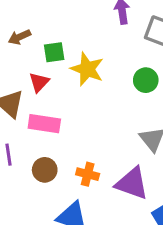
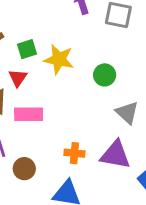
green circle: (146, 80) -> (105, 75), moved
brown circle: (45, 170) -> (24, 169), moved

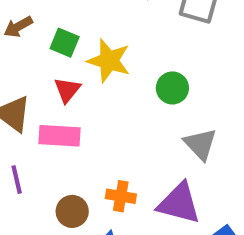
green square: (27, 49) -> (65, 43), turned 36
red triangle: (18, 78) -> (67, 90), moved
brown circle: (24, 169) -> (72, 211), moved

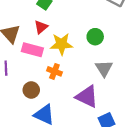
yellow star: (109, 61) -> (61, 44), moved, turned -30
orange cross: (121, 196) -> (54, 71), moved

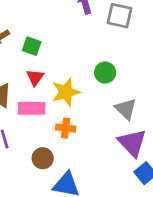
purple triangle: (87, 97) -> (132, 143), moved, turned 35

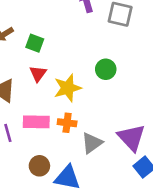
pink rectangle: (32, 108) -> (36, 122), moved
gray triangle: (126, 109) -> (92, 143), moved, turned 40
brown circle: (43, 158) -> (39, 166), moved

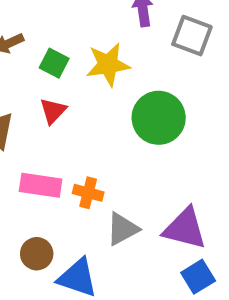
green circle: (106, 69) -> (159, 118), size x1.6
yellow star: (67, 88) -> (108, 65), moved
purple triangle: (132, 138) -> (185, 229), turned -40

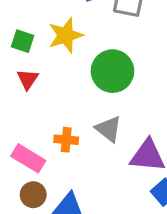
pink rectangle: (41, 185) -> (28, 158), moved, turned 32
gray triangle: (122, 229) -> (109, 129), moved, turned -44

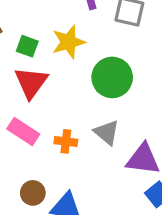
red triangle: (28, 79) -> (31, 83), size x1.6
pink rectangle: (28, 158) -> (23, 131), moved

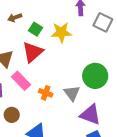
green circle: (112, 77) -> (95, 76), moved
brown circle: (33, 193) -> (12, 115), moved

